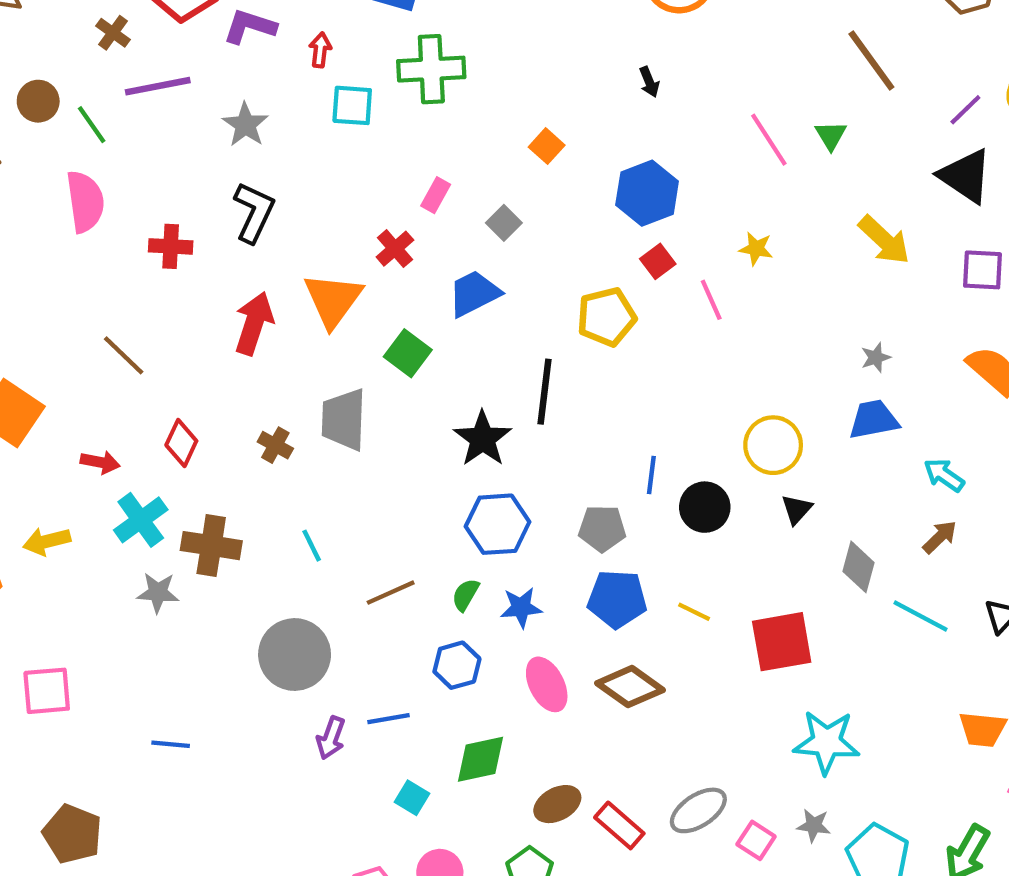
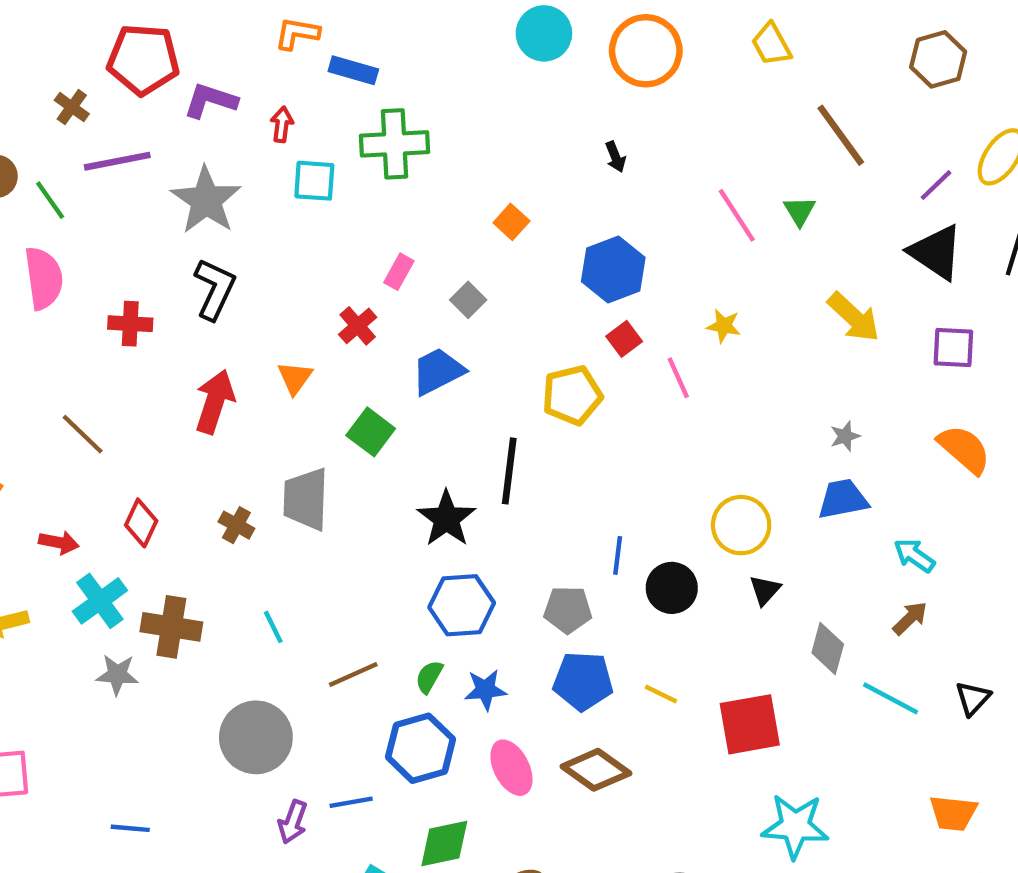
gray star: (245, 125) -> (206, 200), size x1.5
orange triangle: (333, 300) -> (295, 378), size x0.6
blue hexagon: (457, 665) -> (420, 748), size x1.4

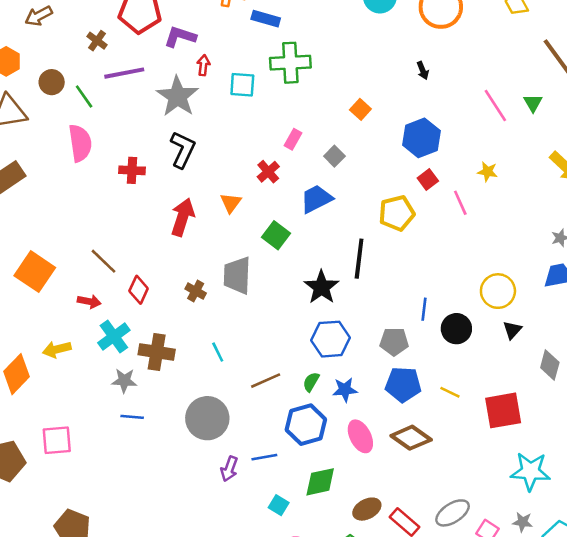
red arrow: (282, 124) -> (203, 65), moved
brown line: (83, 434) -> (103, 261), moved
blue line: (130, 828) -> (132, 417), moved

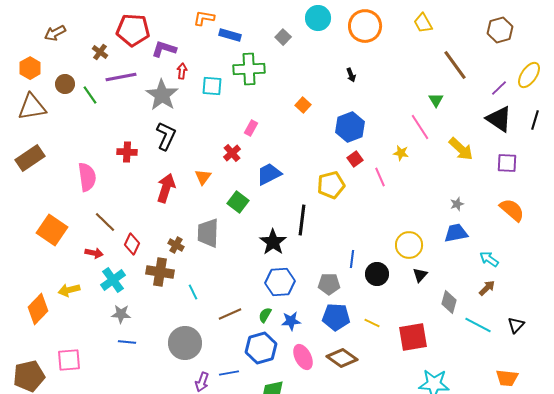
pink line: (495, 105) -> (420, 127), moved
pink semicircle: (80, 143) -> (87, 177), moved
gray square: (334, 156) -> (283, 37), moved
brown cross: (157, 352) -> (160, 272), moved

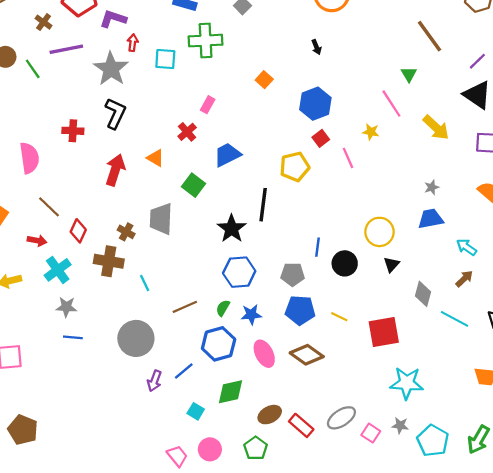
orange triangle: (203, 177) -> (156, 158), turned -36
blue line: (229, 373) -> (184, 371), turned -30

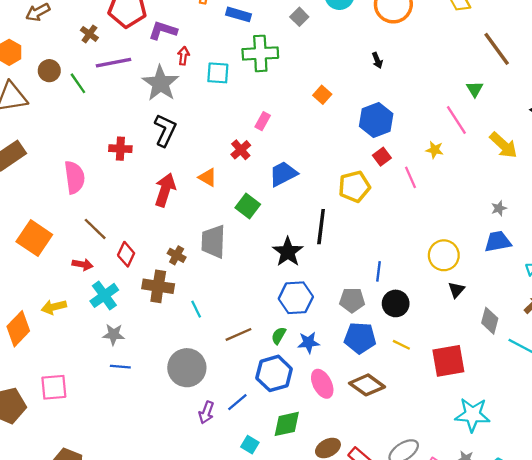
black circle: (345, 263) -> (396, 303), moved

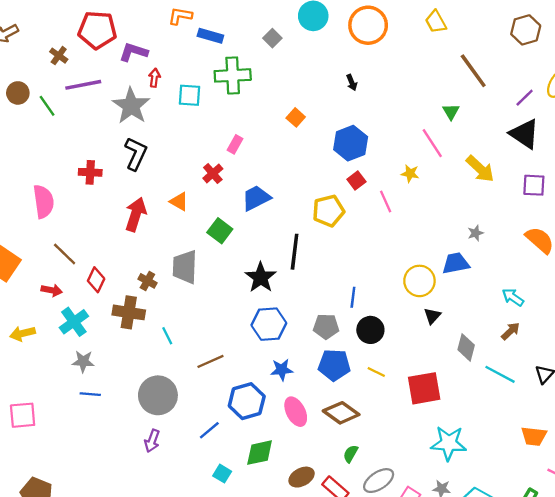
blue trapezoid: (498, 242) -> (456, 263), moved
green semicircle: (279, 336) -> (351, 454), moved
purple arrow: (206, 412) -> (152, 441), moved

